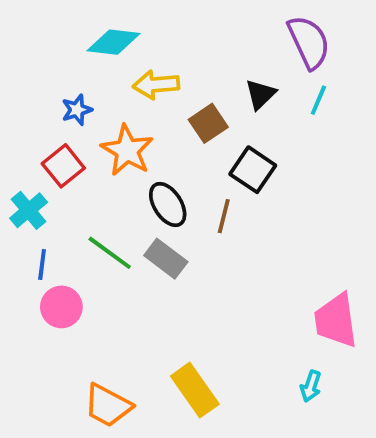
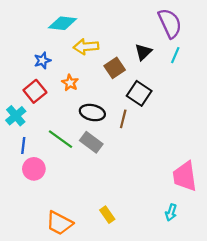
orange star: (127, 150) -> (70, 83), size x0.6
black ellipse: (168, 205) -> (92, 113), turned -45
yellow rectangle: (195, 390) -> (107, 215), size x0.6

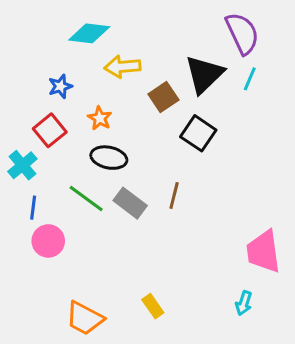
black triangle: (143, 52) -> (204, 74), size x1.6
black ellipse: (92, 113) -> (109, 158), moved
brown line: (123, 119) -> (174, 195), moved

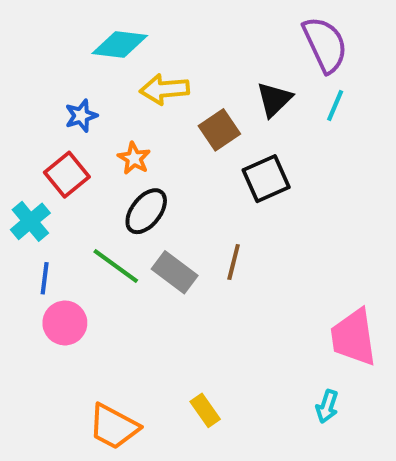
black triangle: (204, 74) -> (274, 99), size x0.7
black square: (198, 133) -> (266, 179), turned 32
black ellipse: (109, 158) -> (146, 211), turned -64

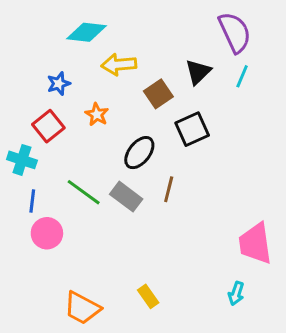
black ellipse: (146, 211) -> (139, 153), moved
cyan cross: (30, 221) -> (22, 160), turned -32

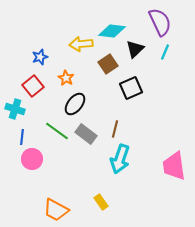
cyan diamond: (87, 32) -> (112, 31), moved
black ellipse: (139, 153) -> (75, 104), moved
cyan arrow: (236, 293) -> (120, 159), moved, size x1.8

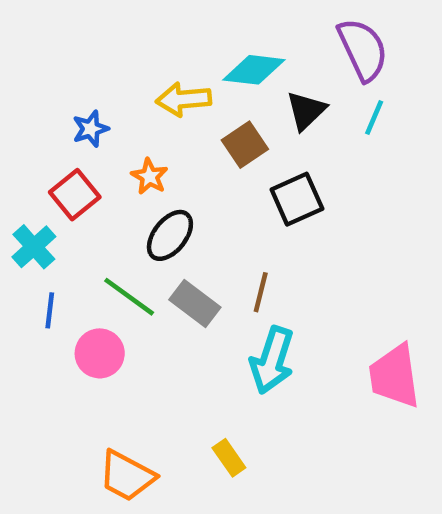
cyan cross: (15, 109) -> (34, 247), turned 30
pink circle: (32, 159) -> (100, 353), moved

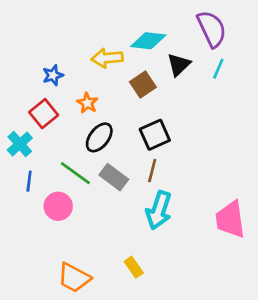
black square: (297, 199) -> (155, 135), moved

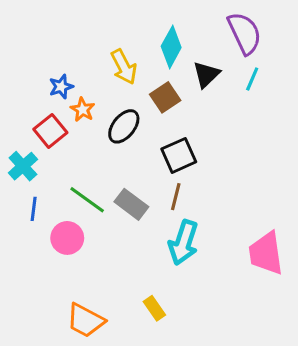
cyan diamond: (148, 41) -> (171, 47), turned -68
yellow arrow: (107, 58) -> (124, 67), turned -112
orange star: (87, 103) -> (83, 110), moved
black ellipse: (99, 137) -> (124, 126), moved

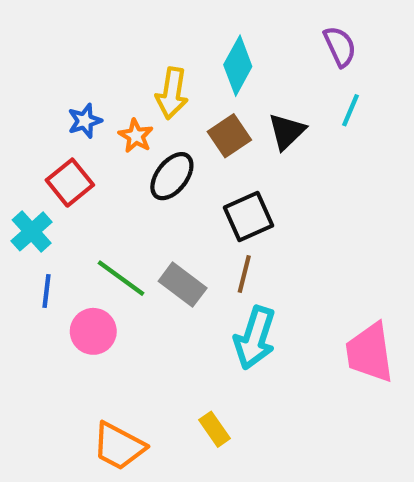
purple semicircle: (245, 33) -> (340, 46), size x0.7
yellow arrow: (124, 67) -> (172, 93), turned 36
black triangle: (206, 74) -> (287, 132), moved
orange star: (83, 110) -> (136, 136), moved

